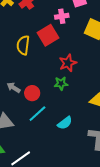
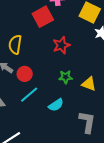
yellow semicircle: (23, 45) -> (15, 45), moved
green star: (61, 83) -> (66, 77), moved

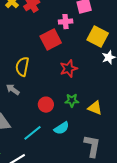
red circle: (25, 74) -> (46, 105), moved
cyan line: (29, 95) -> (32, 133), moved

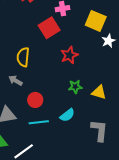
red circle: (46, 105) -> (35, 100), moved
cyan line: (32, 133) -> (39, 122), turned 36

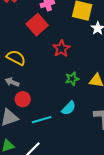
yellow semicircle: (23, 57) -> (16, 58), turned 120
red circle: (35, 100) -> (23, 99), moved

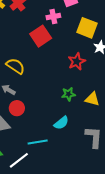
red star: (61, 49) -> (77, 61), moved
cyan line: (42, 120) -> (38, 142), moved

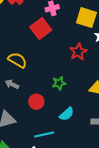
green star: (68, 94) -> (59, 83), moved
red circle: (17, 108) -> (36, 102), moved

